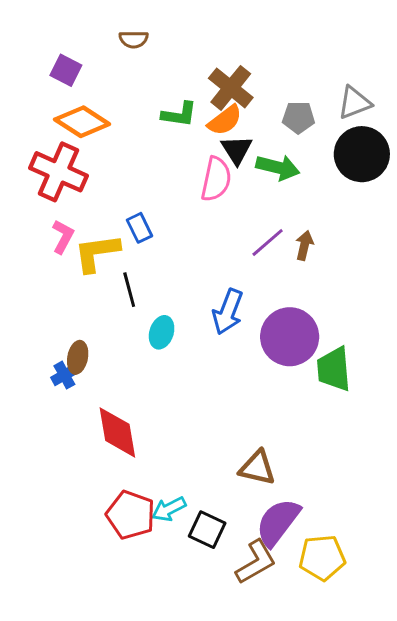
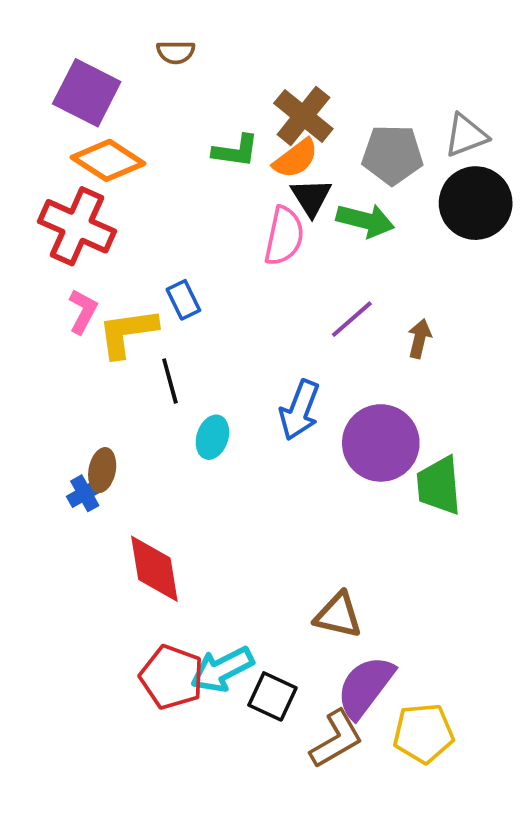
purple square: (66, 70) -> (87, 93), size x1.6
gray pentagon: (298, 117) -> (392, 155), size x1.4
brown arrow: (304, 245) -> (419, 338), moved
cyan arrow: (169, 509) -> (222, 669), size x1.4

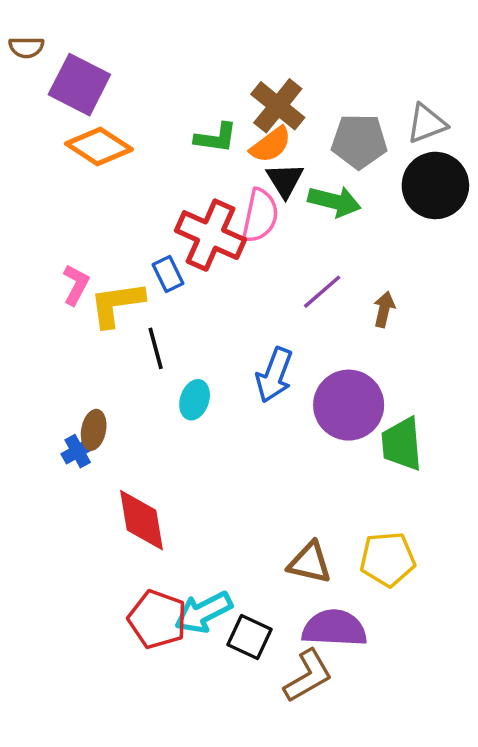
brown semicircle: (176, 52) -> (26, 47), moved
red cross: (77, 226) -> (211, 235), moved
purple semicircle: (365, 687) -> (334, 628), turned 56
yellow pentagon: (423, 733) -> (388, 559), moved

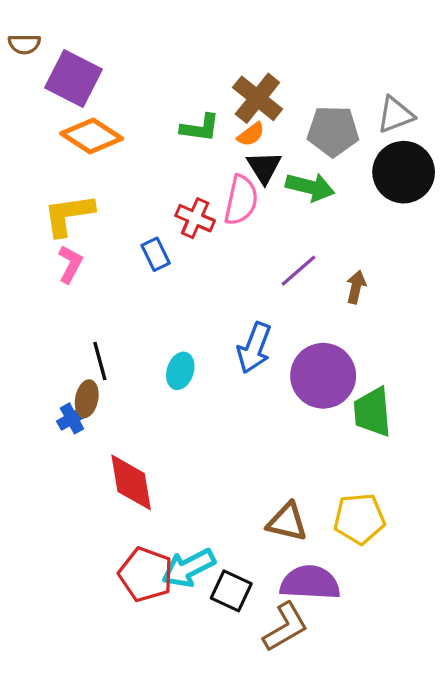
orange semicircle: (271, 145) -> (251, 134), size x0.7
red cross: (211, 235) -> (195, 218), size x0.6
yellow L-shape: (117, 304) -> (69, 215), moved
black line: (156, 348) -> (100, 361), moved

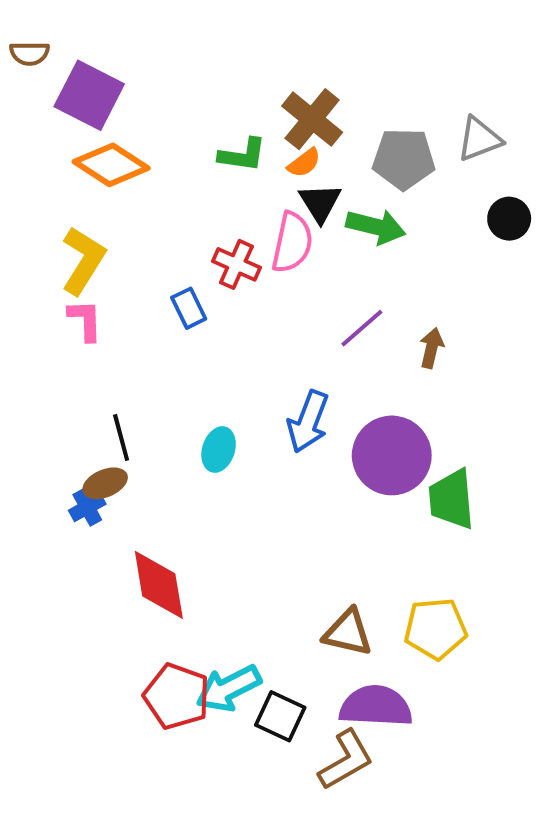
black circle: (404, 172) -> (509, 219), moved, size x0.6
yellow L-shape: (69, 215) -> (83, 260), turned 130
pink L-shape: (70, 264) -> (85, 320), turned -30
brown ellipse: (87, 399) -> (105, 483), turned 56

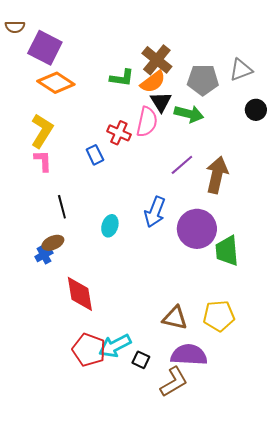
orange semicircle: (304, 163) -> (153, 82), size x1.5
brown arrow: (432, 348) -> (217, 175), size x1.8
black line: (121, 438) -> (62, 207), moved
black square: (280, 716) -> (141, 360), size x0.7

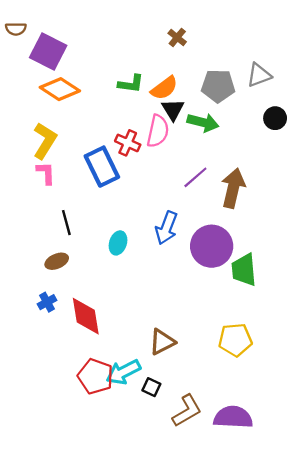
brown cross: (157, 60) -> (177, 37), moved, size x0.6
blue rectangle: (95, 155) -> (102, 167), size x1.8
blue cross: (44, 255) -> (47, 302), moved
brown triangle: (175, 318) -> (162, 342), moved, turned -40
purple semicircle: (189, 355) -> (233, 417), moved

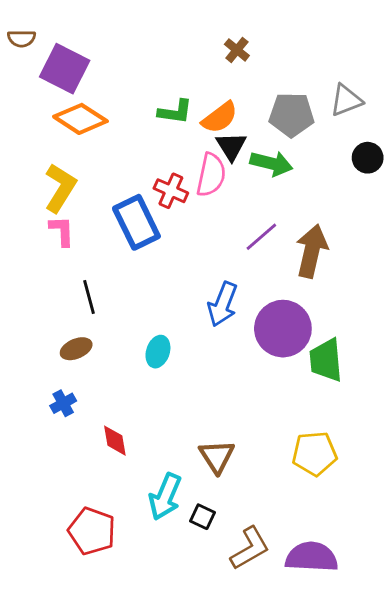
cyan ellipse: (118, 243) -> (158, 352), moved
red diamond: (86, 316) -> (115, 441), moved, size x0.6
brown triangle: (162, 342) -> (217, 456), turned -36
cyan arrow: (123, 372) -> (165, 497), turned -40
red pentagon: (95, 376) -> (92, 531), moved

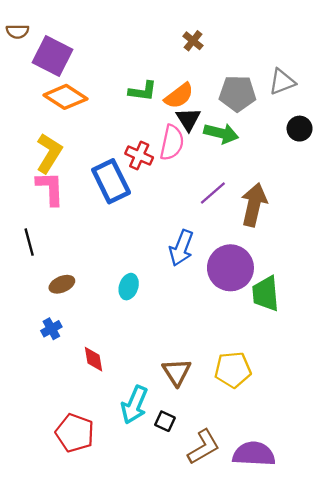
pink L-shape: (62, 231) -> (50, 188), size x1.4
black line: (89, 297) -> (29, 242), moved
yellow pentagon: (315, 454) -> (233, 370), moved

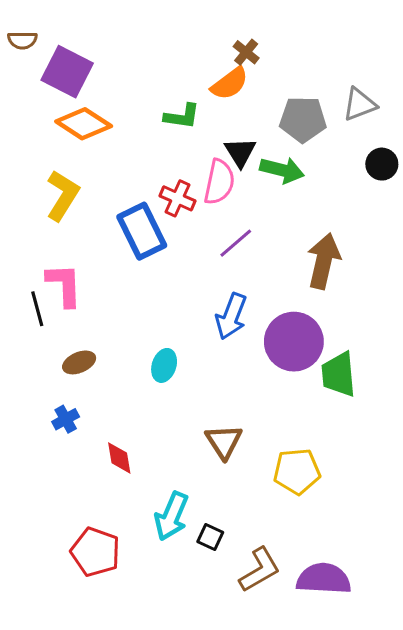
orange semicircle: (179, 96) -> (230, 84), moved
pink L-shape: (50, 188) -> (64, 285), moved
purple line: (213, 193) -> (236, 243), moved
brown triangle: (177, 372) -> (224, 442), moved

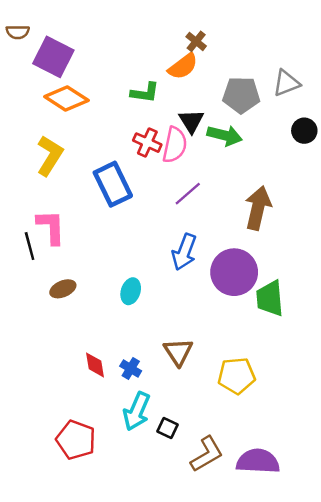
red cross: (178, 198) -> (147, 143), moved
blue cross: (66, 419) -> (131, 369), moved, turned -30

